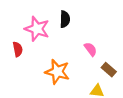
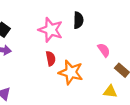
red semicircle: (18, 49) -> (51, 59), moved

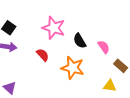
black semicircle: (78, 20) -> (80, 41), moved, turned 147
red semicircle: (51, 59) -> (43, 55), moved, turned -32

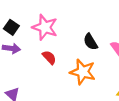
pink star: (54, 28) -> (45, 27), moved

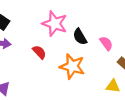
pink star: (45, 27) -> (55, 24), moved

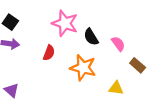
red semicircle: (39, 52) -> (49, 53), turned 64
yellow triangle: (113, 86) -> (116, 88), moved

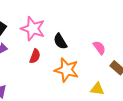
pink star: (65, 23) -> (33, 29), moved
black semicircle: (91, 37) -> (60, 41), moved

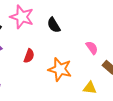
pink star: (33, 29) -> (22, 17), moved
black semicircle: (60, 41) -> (54, 25), moved

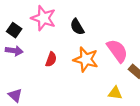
pink semicircle: (92, 48) -> (117, 51), size x1.6
orange star: (60, 69) -> (86, 59), moved

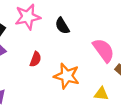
pink star: (43, 18) -> (28, 17), turned -30
orange star: (86, 59) -> (67, 76), moved

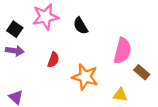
pink semicircle: (104, 50) -> (122, 51), turned 50

